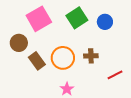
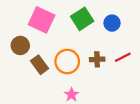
pink square: (39, 19) -> (42, 20), turned -35
red line: (115, 75) -> (123, 57), moved

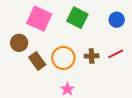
green square: (82, 19) -> (77, 18), turned -30
blue circle: (112, 23) -> (117, 20), moved

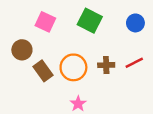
pink square: (39, 19) -> (45, 22), size x0.7

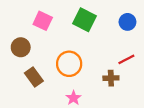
brown cross: (106, 65) -> (111, 78), moved
brown rectangle: (43, 71) -> (34, 77), moved

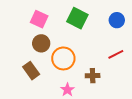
brown circle: (21, 47) -> (41, 43), moved
brown cross: (111, 78) -> (93, 76), moved

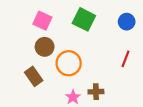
red line: (116, 54) -> (126, 59), turned -42
brown cross: (93, 76) -> (96, 92), moved

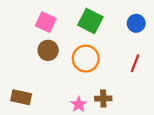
orange circle: (69, 63) -> (86, 59), moved
brown rectangle: (34, 76) -> (21, 97), moved, turned -42

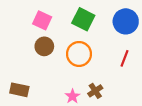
blue circle: (136, 23) -> (126, 21), size x1.5
brown cross: (103, 98) -> (95, 91), turned -32

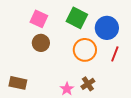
blue circle: (126, 21) -> (107, 28), moved
orange circle: (79, 54) -> (85, 50), moved

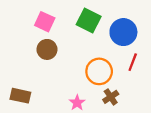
orange circle: (85, 50) -> (99, 71), moved
brown cross: (88, 84) -> (111, 97), moved

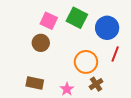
pink square: (45, 22) -> (49, 21), moved
brown rectangle: (20, 96) -> (35, 83), moved

